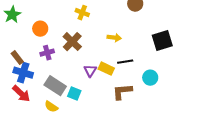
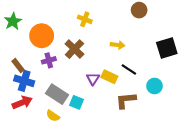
orange circle: (40, 29) -> (42, 36), size x1.5
black line: (125, 62) -> (129, 70), turned 42
red arrow: (21, 94) -> (22, 102), turned -66

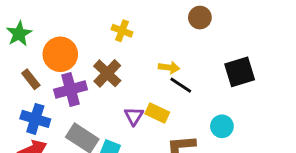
purple cross: (49, 60) -> (71, 90), size x1.5
brown rectangle: (18, 65) -> (31, 79), moved
black line: (129, 70) -> (181, 85), moved

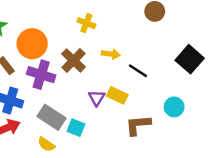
yellow arrow: (169, 67) -> (111, 54), moved
black square: (240, 72) -> (190, 59), turned -32
purple cross: (71, 90) -> (41, 75), turned 32

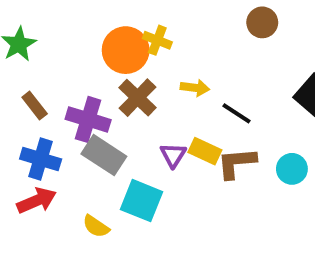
orange circle: (32, 44) -> (126, 50), moved
gray rectangle: (51, 117) -> (104, 155), moved
brown L-shape: (138, 125) -> (237, 163), moved
cyan square: (76, 128) -> (141, 201), size x1.5

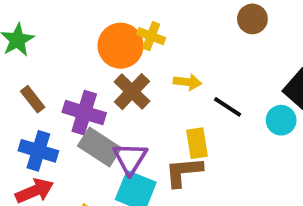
yellow rectangle: (205, 151) -> (197, 143), turned 56
purple triangle: (173, 155) -> (130, 158), moved, size x1.4
brown L-shape: (237, 163) -> (184, 172), moved
cyan circle: (292, 169) -> (281, 120), moved

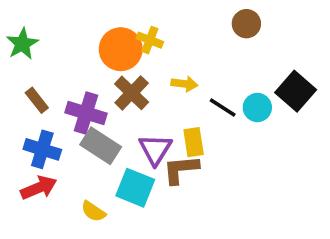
cyan circle: (281, 120) -> (257, 108), moved
purple triangle: (130, 158) -> (155, 149), moved

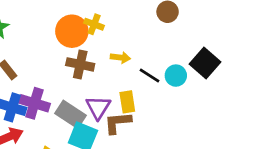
brown cross: (132, 93) -> (80, 64), turned -32
purple cross: (86, 113) -> (34, 103), moved
gray rectangle: (101, 146) -> (70, 114), moved

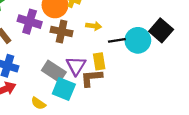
black line: (149, 76) -> (117, 40), turned -42
cyan circle: (176, 76) -> (138, 40), size x1.5
purple cross: (34, 103) -> (30, 22), moved

